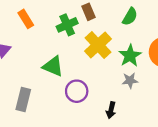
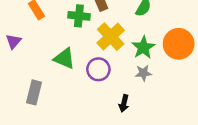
green cross: (67, 25) -> (79, 16), turned 30
purple circle: (77, 91) -> (98, 69), moved

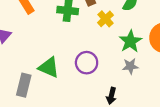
yellow cross: (111, 37) -> (106, 19), moved, size x0.6
green triangle: (64, 58) -> (49, 67), moved

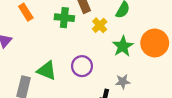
gray star: (130, 66) -> (123, 82), moved

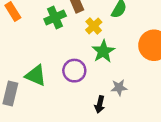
green cross: (64, 18) -> (55, 17), turned -30
green star: (123, 46) -> (103, 51), moved

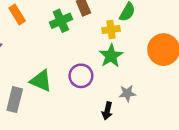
yellow cross: (94, 26) -> (111, 30), moved, turned 35

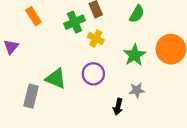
yellow cross: (111, 30) -> (96, 39), moved, turned 35
green star: (111, 56) -> (134, 55), moved

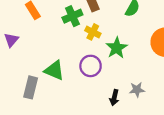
green star: (134, 55) -> (117, 48), moved
gray star: (137, 90) -> (137, 90), moved

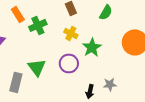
green cross: (72, 16) -> (38, 25), moved
green triangle: (54, 70) -> (37, 67), turned 30

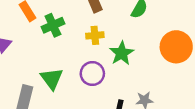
yellow cross: (71, 33) -> (95, 35), turned -32

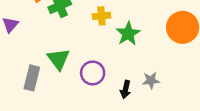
purple circle: (92, 74) -> (93, 73), moved

